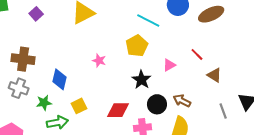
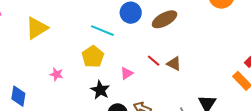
brown triangle: (214, 75) -> (174, 64), moved

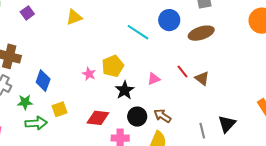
yellow triangle: (37, 28) -> (74, 17), size x0.7
yellow pentagon: (93, 57) -> (113, 66), moved
pink star: (56, 74) -> (89, 74), moved

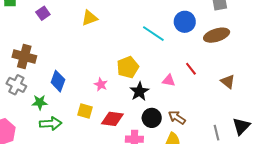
red line: (183, 72) -> (191, 69), moved
pink star: (89, 74) -> (101, 84), moved
brown triangle: (202, 78) -> (228, 82), moved
pink triangle: (154, 79) -> (169, 80), turned 32
yellow square: (60, 109) -> (85, 111), moved, turned 35

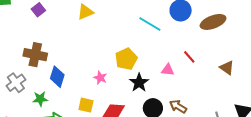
brown cross: (24, 56) -> (35, 55), moved
gray cross: (16, 85) -> (16, 83), turned 30

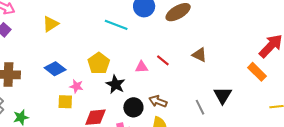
red line: (189, 57) -> (163, 60), moved
blue diamond: (57, 77) -> (55, 69), moved, turned -60
yellow square: (86, 105) -> (65, 102), moved

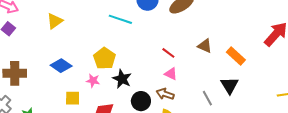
pink triangle: (142, 67) -> (171, 74), moved, turned 32
orange rectangle: (257, 72) -> (236, 56), moved
pink star: (76, 86) -> (93, 81), moved

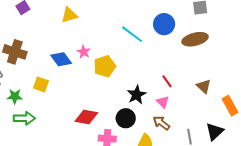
black star: (122, 79) -> (137, 95), moved
pink star: (93, 81) -> (84, 52), moved
brown arrow: (165, 94) -> (161, 123), moved
yellow square: (73, 98) -> (41, 84), moved

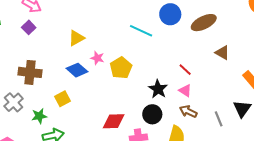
yellow triangle: (69, 15) -> (76, 38), moved
yellow square: (41, 84) -> (62, 99), turned -35
brown triangle: (204, 86) -> (222, 53), moved

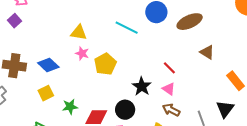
yellow triangle: (76, 38) -> (79, 32), moved, turned 36
blue diamond: (77, 70) -> (48, 65), moved
black circle: (152, 114) -> (125, 110), moved
green star: (39, 116) -> (70, 107), moved

